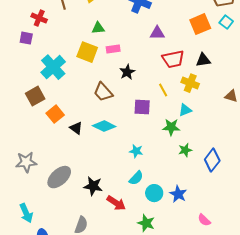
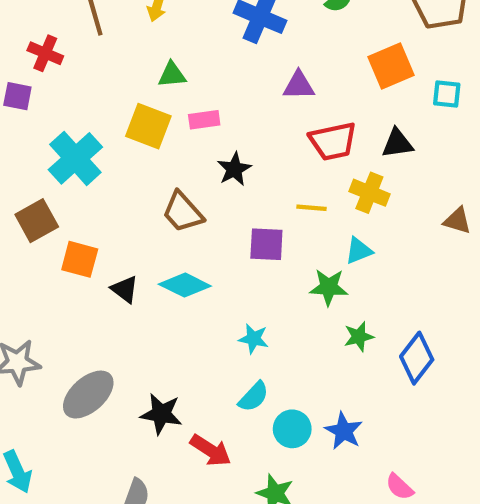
cyan square: (226, 22) -> (447, 94), moved, turned -32
yellow line: (163, 90) -> (312, 208), turned -56
orange square: (55, 114) -> (80, 259), turned -36

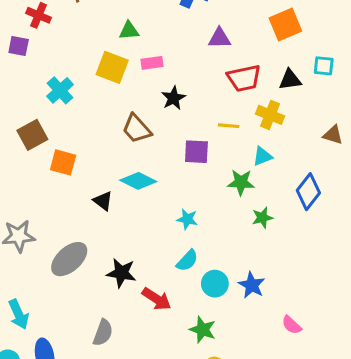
cyan square: (447, 94) -> (324, 66), moved
cyan cross: (75, 158) -> (60, 90), size x0.7
black triangle: (125, 289) -> (103, 201), moved
blue diamond: (417, 358) -> (308, 192), moved

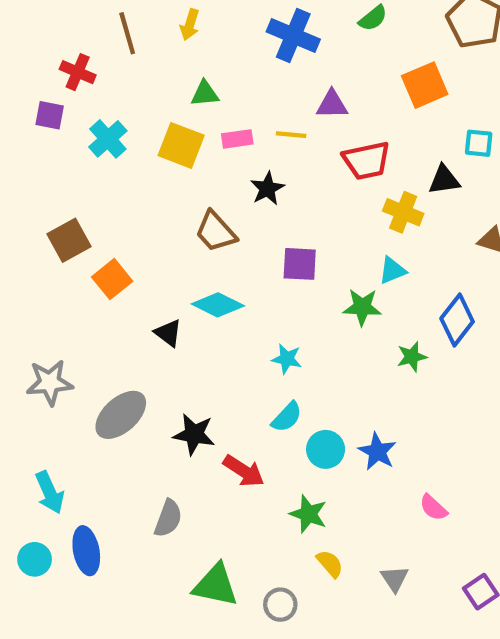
black triangle: (290, 80) -> (444, 180), moved
cyan cross: (60, 90) -> (108, 139), moved
yellow line: (229, 126) -> (291, 135), moved
orange square: (63, 162) -> (112, 279), turned 36
green star: (262, 218) -> (412, 357), moved

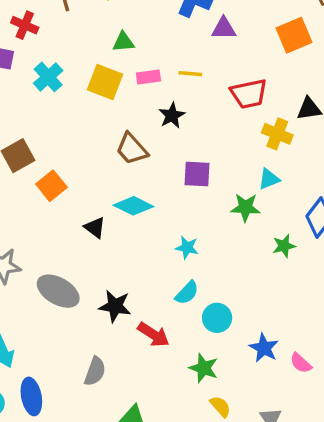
purple triangle: (332, 104) -> (224, 28), moved
gray ellipse: (121, 415) -> (58, 291), turned 72
blue star: (377, 452) -> (264, 348), moved

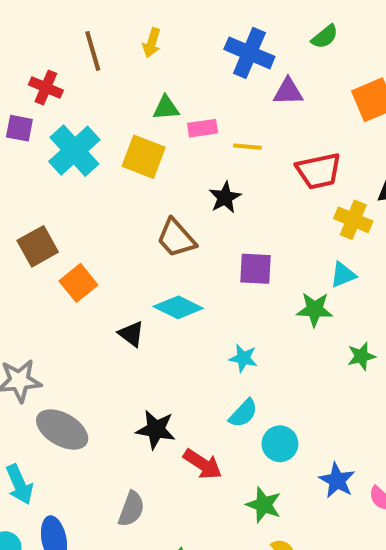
cyan cross: (48, 77) -> (74, 151), size x1.4
pink rectangle: (148, 77) -> (203, 128), moved
gray ellipse: (58, 291) -> (62, 430), moved

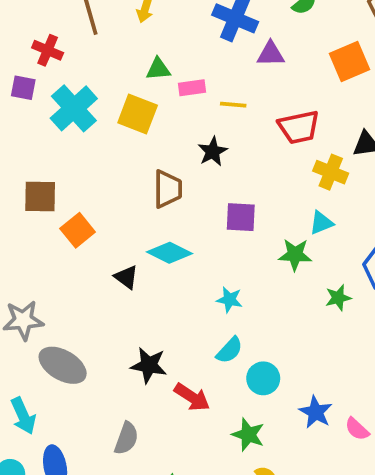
brown trapezoid: (176, 238) -> (168, 189), turned -138
brown square: (38, 246) -> (40, 196), turned 30

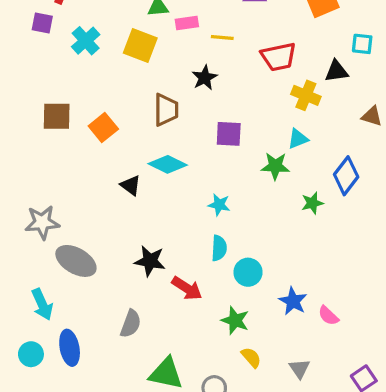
cyan cross: (74, 108) -> (86, 41), size x0.7
orange square: (78, 230) -> (103, 127), moved
cyan semicircle: (229, 350) -> (219, 248), turned -40

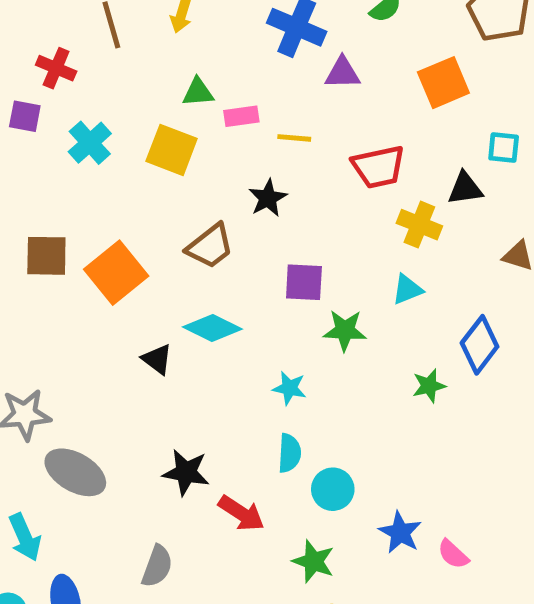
brown trapezoid: (166, 110) -> (210, 246), turned 52
orange square: (103, 127) -> (116, 273), size x1.4
green star: (275, 166) -> (345, 330), moved

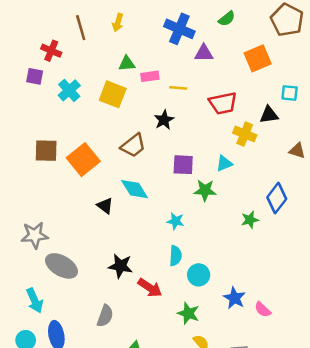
cyan triangle: (407, 289) -> (224, 163), moved
cyan diamond: (212, 328) -> (135, 189), turned 32

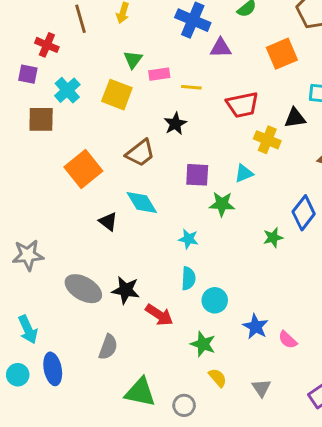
green triangle: (127, 64) -> (133, 60), turned -48
brown square: (46, 151) -> (41, 119), moved
gray ellipse: (61, 266) -> (83, 289), moved

